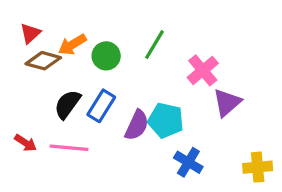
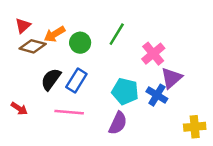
purple semicircle: (137, 125) -> (118, 123), moved
pink line: (69, 148) -> (69, 112), moved
blue cross: (188, 162) -> (157, 95), moved

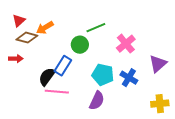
green line: (117, 34) -> (96, 28), turned 36
green circle: (80, 43) -> (80, 45), moved
purple triangle: (172, 78) -> (158, 64), moved
black semicircle: (51, 79) -> (47, 77), moved
red arrow: (19, 108) -> (16, 59), moved, turned -32

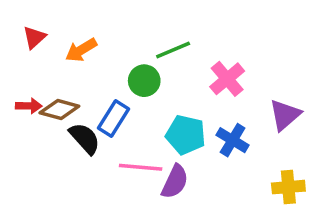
brown diamond: (27, 38) -> (59, 110), moved
black semicircle: (47, 77) -> (85, 138), turned 102
pink line: (57, 92) -> (141, 167), moved

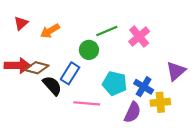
pink cross: (227, 79) -> (139, 37), moved
red arrow: (29, 106) -> (18, 66), size x1.6
purple semicircle: (175, 182) -> (132, 112), moved
yellow cross: (288, 187) -> (160, 102), moved

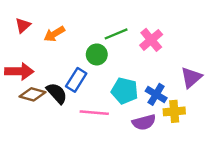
brown diamond: (37, 68) -> (33, 94), moved
purple semicircle: (132, 112) -> (144, 122), turned 50

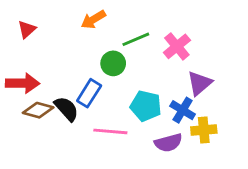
orange arrow: (54, 34) -> (93, 20), moved
purple triangle: (191, 77) -> (200, 83), moved

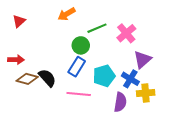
red arrow: (23, 83) -> (16, 60), size x0.7
blue rectangle: (89, 93) -> (77, 67), moved
cyan pentagon: (146, 106) -> (104, 76), turned -30
purple semicircle: (168, 143) -> (120, 102), turned -66

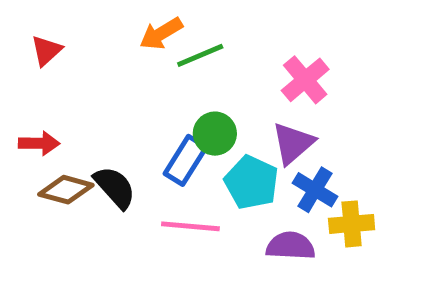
green line: (97, 28) -> (200, 55), moved
green circle: (81, 45) -> (215, 134), moved
purple triangle: (143, 60) -> (293, 143), moved
cyan pentagon: (104, 76) -> (251, 182), turned -30
purple semicircle: (120, 102) -> (291, 246), turned -96

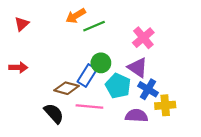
purple triangle: (293, 143) -> (138, 67), turned -45
black semicircle: (115, 187) -> (54, 113), moved
brown diamond: (66, 190) -> (66, 88), moved

